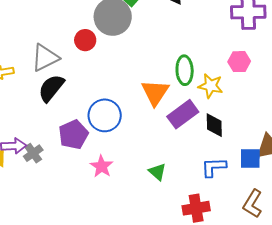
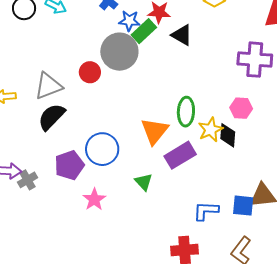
yellow star: (211, 86) -> (210, 130), turned 30
black diamond: (214, 125) -> (228, 135), moved
green triangle: (157, 172) -> (144, 182), moved

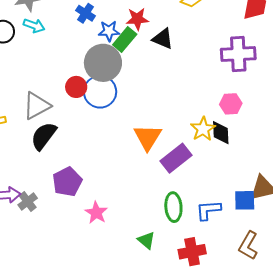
green ellipse: (186, 112) -> (173, 207), moved
blue circle: (102, 149) -> (100, 92), moved
green triangle: (144, 182) -> (146, 240), moved

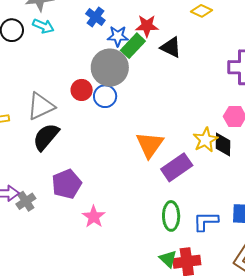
blue circle: (100, 92) -> (105, 96), size x0.7
green triangle: (146, 240) -> (168, 259), moved

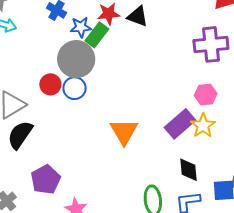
black triangle: (171, 47) -> (138, 16), moved
yellow star: (205, 140) -> (203, 126), moved
black diamond: (223, 145) -> (189, 170), moved
purple rectangle: (177, 167) -> (180, 124), moved

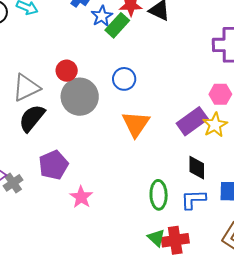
blue star: (81, 27) -> (102, 16), turned -30
gray circle: (76, 59) -> (80, 97), moved
blue circle: (75, 88) -> (124, 79), moved

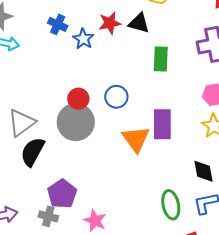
green rectangle: (117, 25) -> (161, 59), moved, turned -30
red circle: (67, 71) -> (78, 99), moved
purple rectangle: (192, 121) -> (162, 124), moved, turned -44
gray cross: (13, 183) -> (48, 216), moved, turned -30

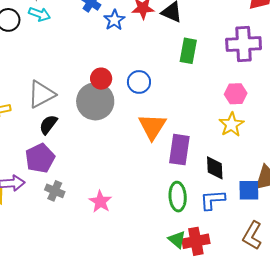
purple rectangle: (162, 124) -> (179, 150), moved
black semicircle: (33, 152) -> (48, 125), size x0.7
purple pentagon: (62, 194) -> (40, 158), moved

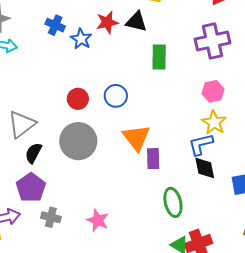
gray circle: (95, 101) -> (78, 141), moved
purple rectangle: (179, 150) -> (153, 159), moved, size x0.7
blue L-shape: (213, 200) -> (201, 144), moved

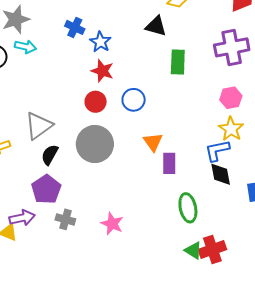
red star: (107, 22) -> (102, 71), moved, turned 30
orange triangle: (136, 138) -> (153, 142), size x0.7

